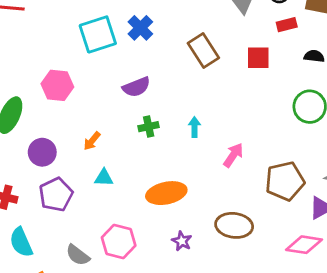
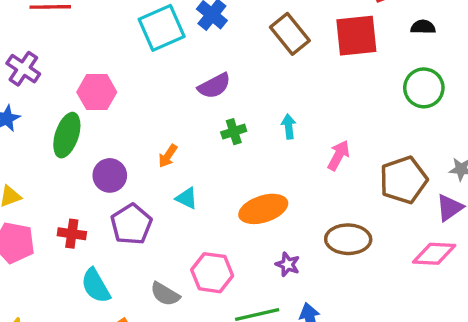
red square: (258, 58) -> (356, 36), size x1.5
pink hexagon: (57, 85) -> (97, 92), moved
cyan triangle: (104, 178) -> (187, 198), turned 30

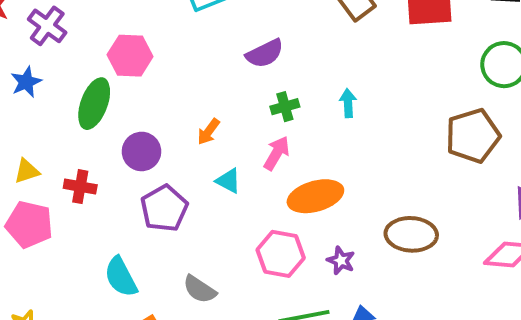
pink arrow: (339, 155) -> (277, 153), moved
brown pentagon: (403, 180) -> (473, 136), moved
red cross: (72, 234) -> (80, 187), moved
pink hexagon: (212, 273) -> (281, 254), moved

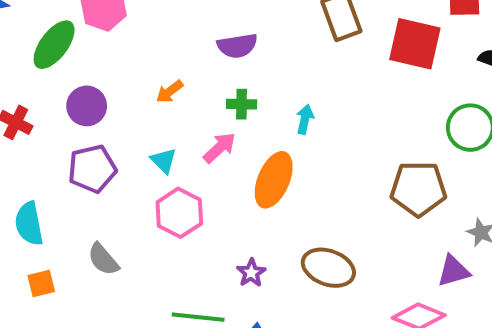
orange arrow: (209, 132) -> (170, 92), moved
orange ellipse: (315, 196) -> (274, 180), moved, turned -68
pink hexagon: (281, 254) -> (179, 213), moved

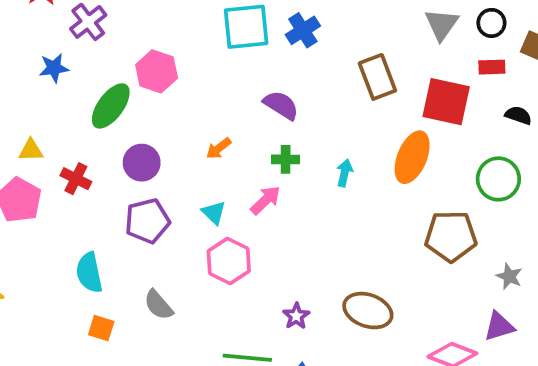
purple semicircle: (237, 46) -> (281, 105), turned -138
orange ellipse: (274, 180) -> (412, 157), moved
purple triangle: (454, 271) -> (499, 326), moved
orange square: (41, 284) -> (101, 328), turned 32

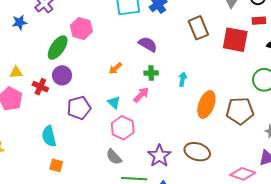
blue star: (54, 68) -> (20, 22), moved
orange ellipse: (412, 157) -> (206, 104), moved
purple circle: (142, 163) -> (62, 75), moved
gray semicircle: (158, 305) -> (114, 157), moved
purple star: (296, 316) -> (159, 156), size x1.6

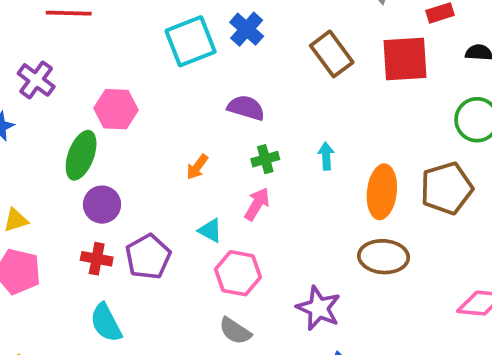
red cross: (40, 87) -> (97, 259), moved
brown ellipse: (197, 152) -> (384, 257), moved

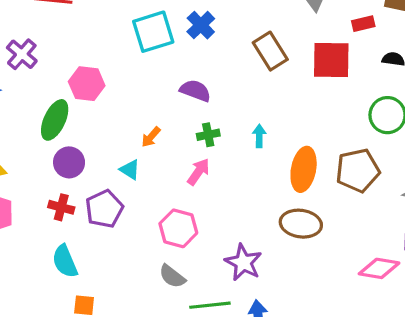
cyan triangle: (210, 230) -> (130, 170), moved

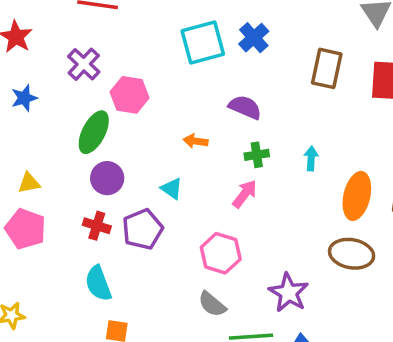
brown rectangle: (270, 51) -> (327, 68), turned 42
purple cross: (22, 54) -> (84, 64), moved
orange arrow: (151, 137) -> (196, 141), moved, turned 55

